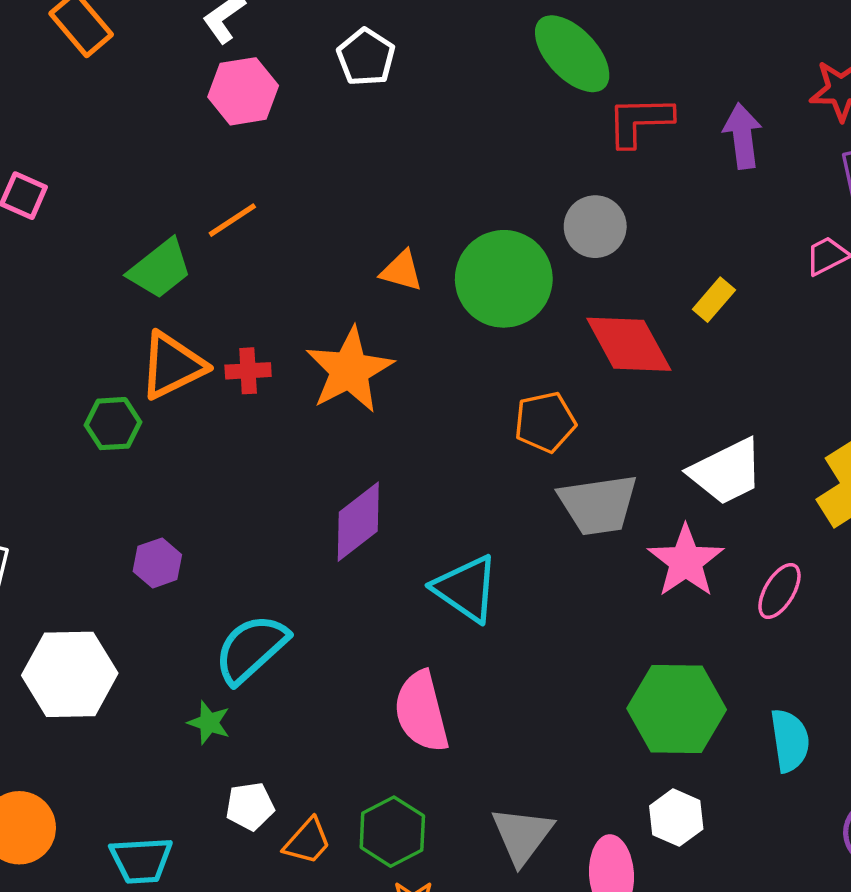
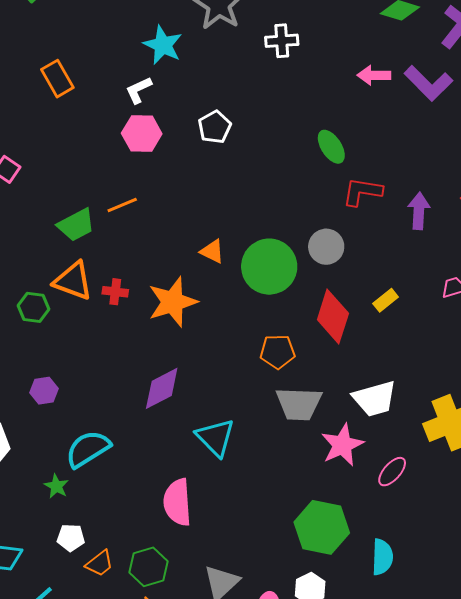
green ellipse: (572, 54) -> (331, 147), size x0.7
red diamond: (629, 344) -> (333, 317), turned 36
orange triangle: (172, 366) -> (73, 281), turned 36

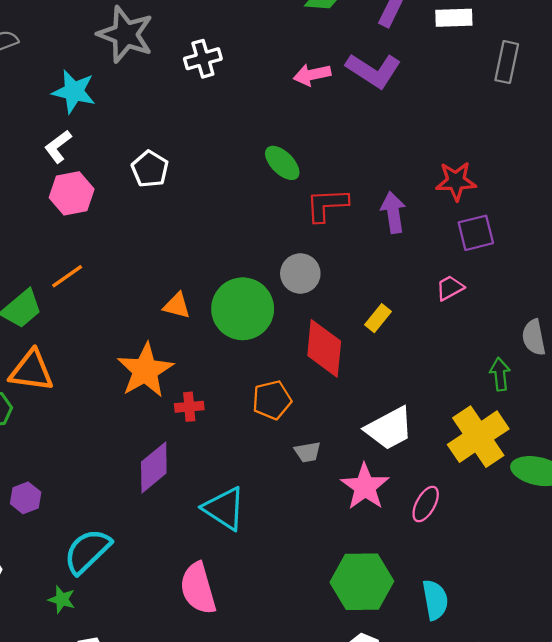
red cross: (115, 292) -> (189, 407), moved
gray trapezoid: (299, 404) -> (308, 452), size x0.5

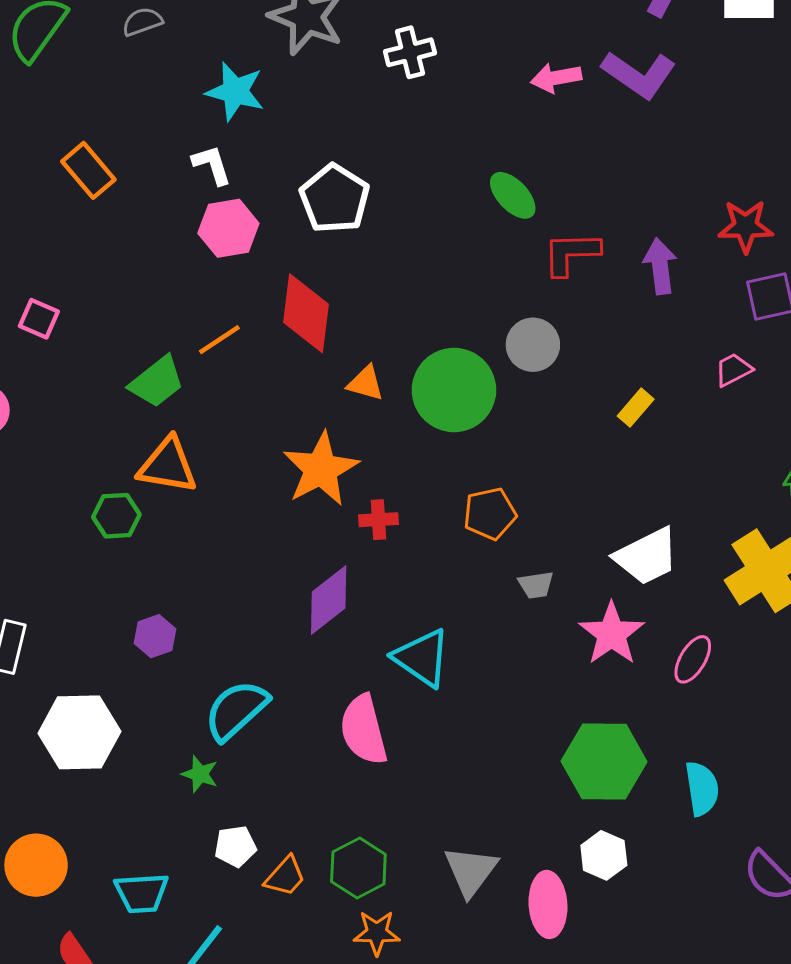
white L-shape: (58, 146) -> (212, 165), turned 108
white pentagon: (150, 169) -> (335, 199), size x1.4
red diamond: (324, 348) -> (306, 313), moved
pink semicircle: (198, 588) -> (364, 730), moved

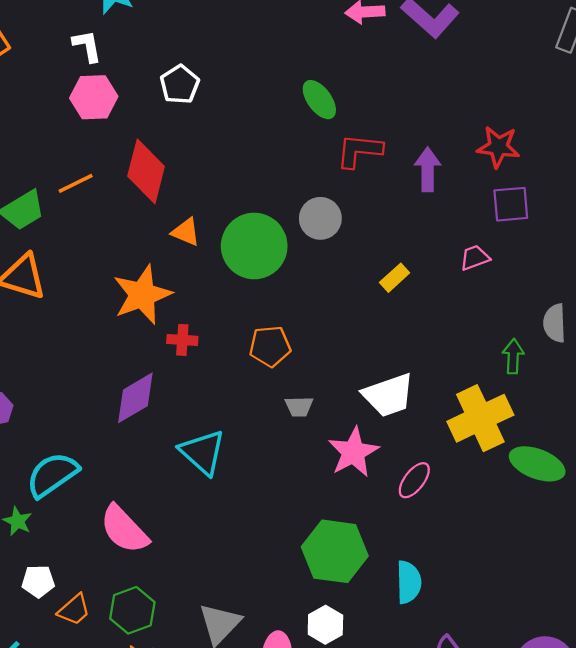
white pentagon: (335, 199) -> (180, 85), size x0.7
pink semicircle: (364, 730) -> (124, 529), moved, turned -36

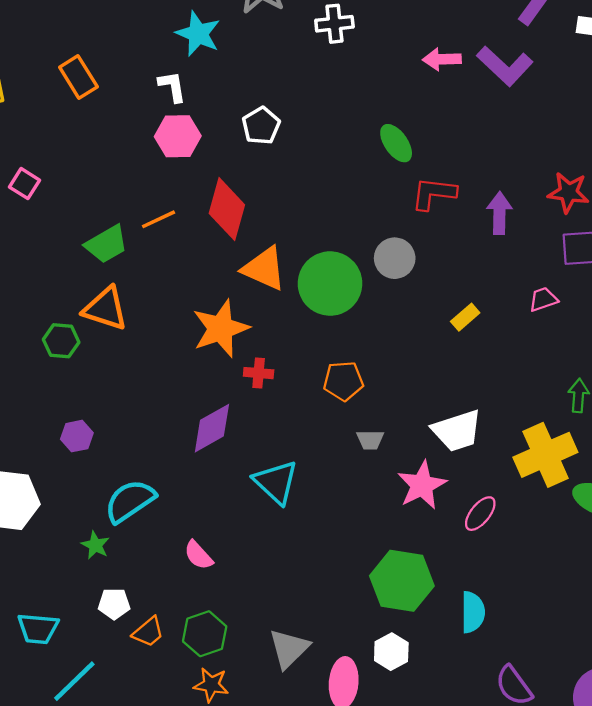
orange triangle: (186, 232) -> (264, 269), size x1.6
pink semicircle: (124, 529) -> (198, 555), size x0.6

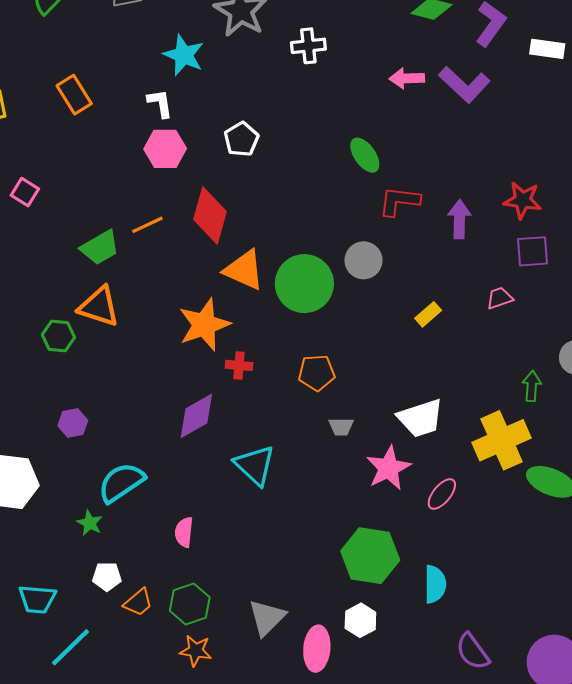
pink semicircle: (198, 555) -> (184, 532), turned 48

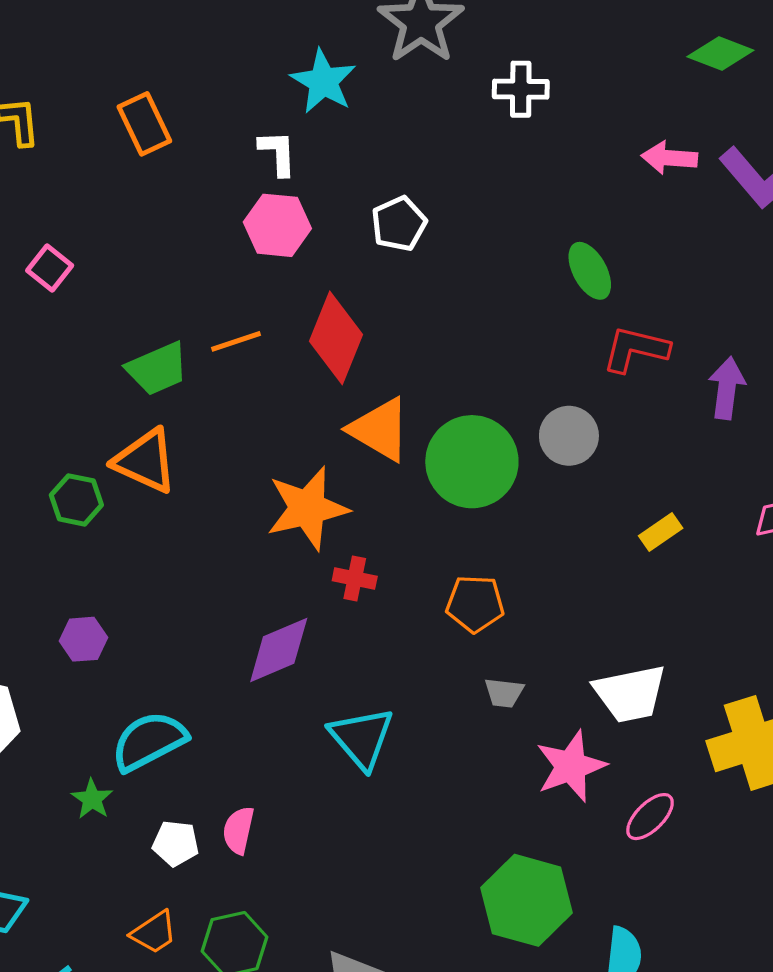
white pentagon: (107, 577) -> (176, 843), moved

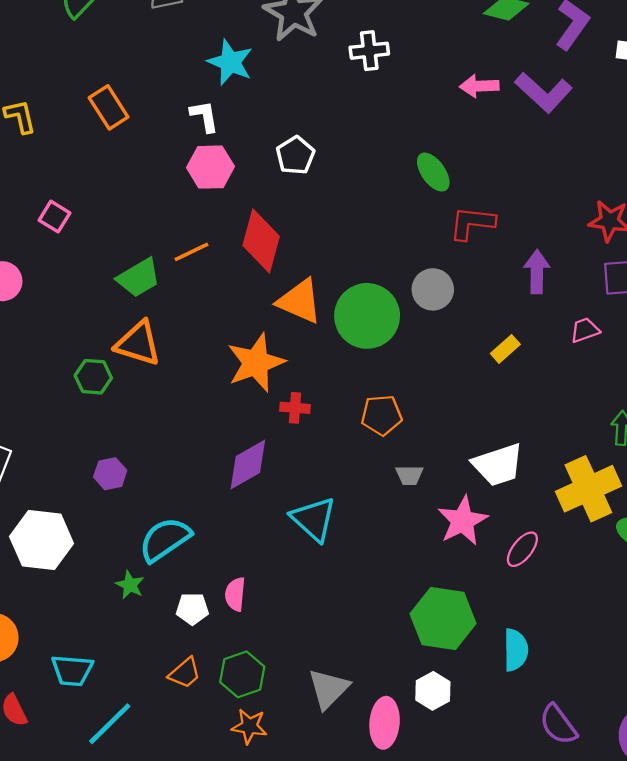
purple arrow: (727, 388) -> (537, 272), moved

